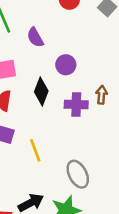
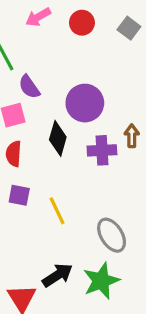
purple semicircle: (35, 37) -> (29, 87), moved
purple circle: (66, 65) -> (85, 103), size x1.5

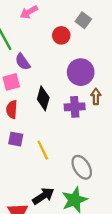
red circle: (82, 23) -> (61, 35), moved
gray square: (129, 28) -> (83, 20), moved
purple circle: (85, 103) -> (81, 72), moved

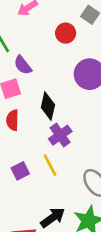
purple cross: (75, 107) -> (60, 135), moved, turned -30
purple square: (16, 139) -> (20, 171), moved, turned -35

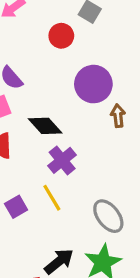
black diamond: (48, 106) -> (45, 126), turned -52

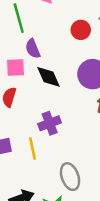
black diamond: (45, 126) -> (48, 77), moved

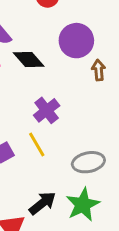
gray ellipse: (70, 177) -> (88, 162), turned -64

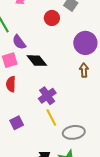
purple circle: (76, 41) -> (85, 43), moved
yellow line: (37, 145) -> (51, 117), moved

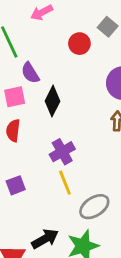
black diamond: (37, 61) -> (53, 101), turned 60
gray ellipse: (74, 132) -> (94, 207), turned -30

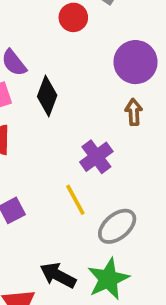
purple cross: (62, 152) -> (96, 157), moved
black arrow: (45, 239) -> (58, 275), turned -116

